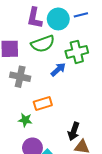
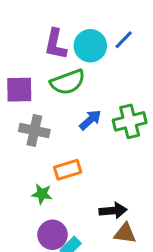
blue line: (81, 15) -> (124, 40), turned -32
green cross: (77, 52) -> (130, 121), moved
black arrow: (74, 131) -> (113, 211), turned -114

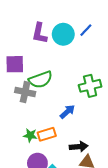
green semicircle: (68, 82) -> (41, 80), moved
blue arrow: (90, 120) -> (67, 112), moved
orange rectangle: (68, 170) -> (47, 134), moved

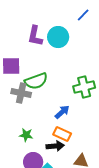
blue line: (86, 30) -> (83, 15), moved
orange rectangle: (47, 134) -> (62, 134), moved, turned 42
black arrow: (79, 147) -> (55, 146), moved

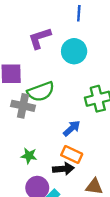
blue line: (83, 15) -> (79, 13), moved, turned -40
purple L-shape: (35, 36) -> (40, 38), turned 60
cyan circle: (58, 37) -> (74, 51), moved

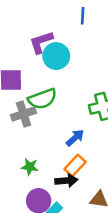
cyan circle: (74, 51) -> (56, 56), moved
gray cross: (23, 106) -> (23, 114), turned -30
orange rectangle: (72, 155) -> (75, 166), turned -72

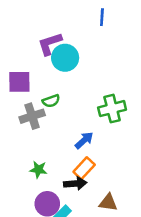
blue line: (83, 16) -> (102, 17), moved
green semicircle: (42, 99) -> (51, 101), size x0.6

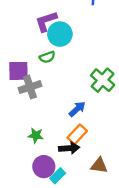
purple square: (19, 82) -> (18, 71), moved
green semicircle: (51, 101) -> (47, 57), moved
green cross: (112, 109) -> (103, 80), turned -35

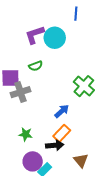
cyan circle: (60, 34) -> (55, 38), moved
brown triangle: (99, 165) -> (81, 160), turned 42

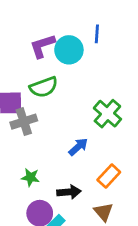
blue line: (76, 14) -> (97, 34), moved
green semicircle: (36, 66) -> (44, 87), size x1.5
orange rectangle: (62, 133) -> (109, 176), moved

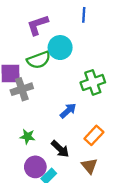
cyan circle: (69, 50) -> (60, 48), moved
green cross: (107, 114) -> (93, 82), turned 30
black arrow: (69, 192) -> (60, 149), turned 48

